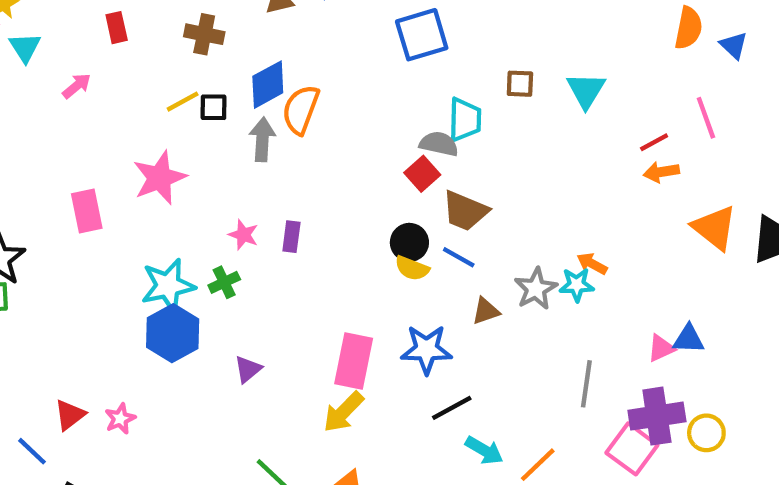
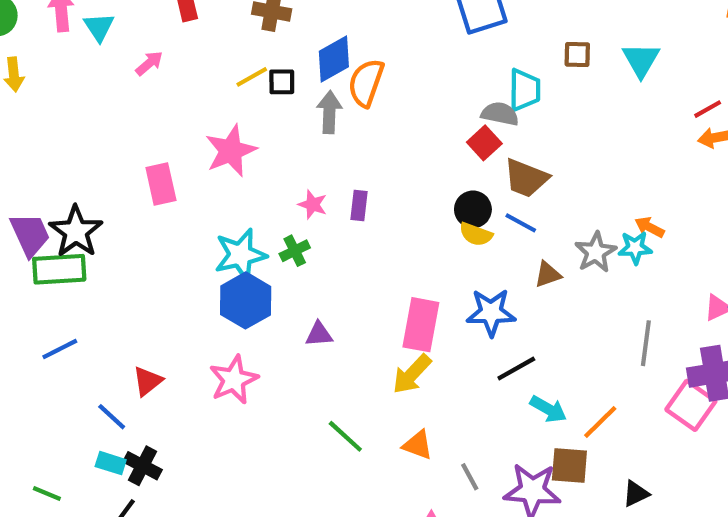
purple triangle: (248, 369) -> (319, 334), turned 36
pink star: (120, 419) -> (234, 380), moved, size x1.6

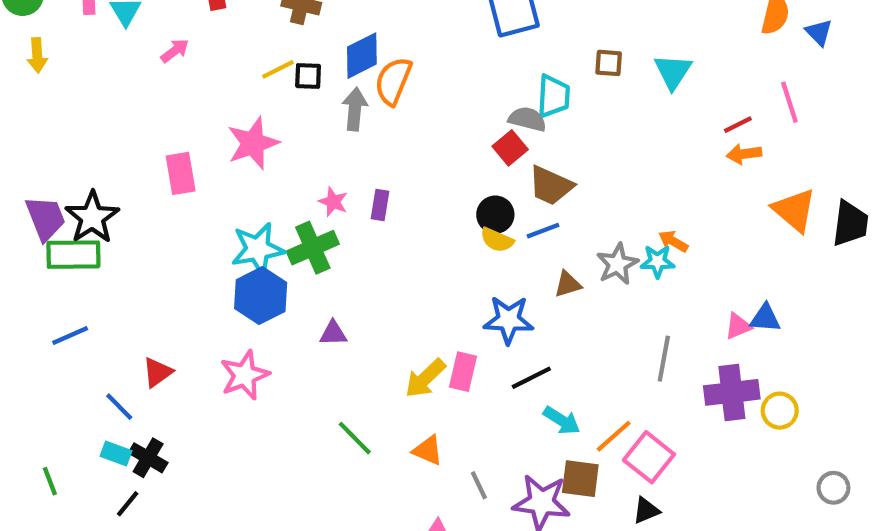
blue line: (521, 223) -> (543, 231), turned -52
green cross: (295, 251) -> (313, 248), size x1.6
pink rectangle: (421, 325) -> (463, 372), moved, size x0.7
pink square: (691, 405) -> (649, 457), moved
green line: (47, 493) -> (50, 481), turned 44

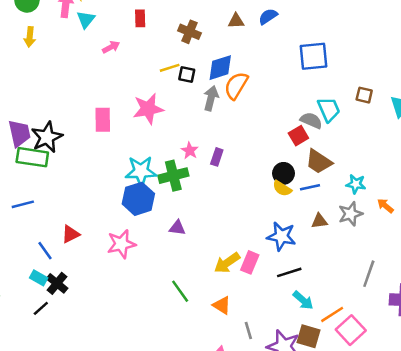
cyan trapezoid: (553, 96) -> (329, 109), turned -36
cyan star: (658, 261) -> (356, 184), moved

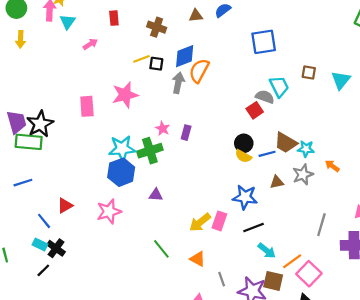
brown trapezoid: (319, 162) -> (286, 143), moved

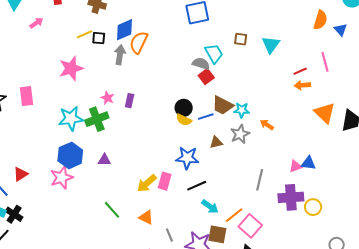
pink rectangle: (87, 106) -> (26, 96), moved
red square: (255, 110) -> (206, 77), moved
blue hexagon: (121, 172) -> (70, 155), moved

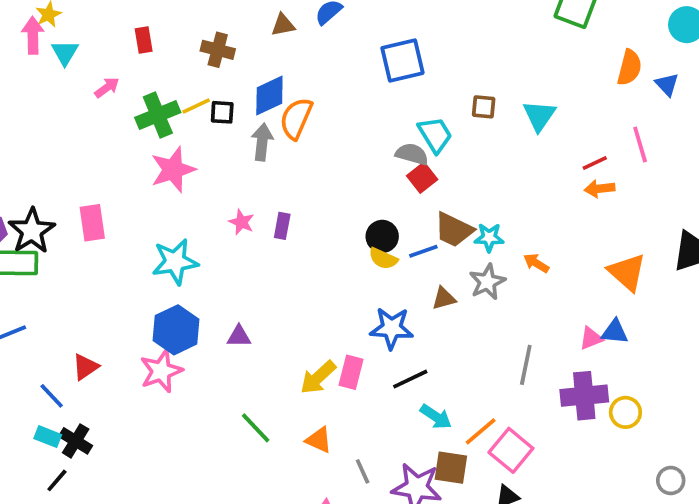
orange triangle: (325, 113) -> (627, 272), moved
green cross: (97, 119) -> (158, 115), moved

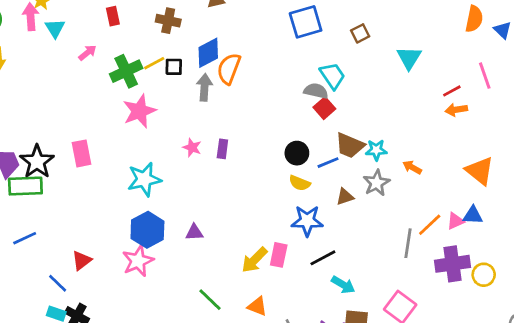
brown square: (484, 107) -> (360, 33), moved, turned -30
yellow semicircle: (383, 259) -> (300, 183), moved
orange line: (481, 431) -> (430, 225), moved

